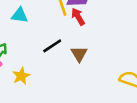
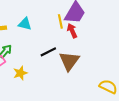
brown triangle: (79, 54) -> (69, 61), size x1.5

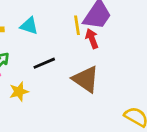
black line: (48, 52) -> (44, 63), moved
brown triangle: (69, 61) -> (86, 79), turned -35

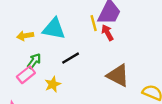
cyan triangle: (29, 26) -> (54, 29), size x1.5
brown triangle: (86, 79) -> (118, 75), moved

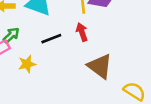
red arrow: (107, 33) -> (82, 32), moved

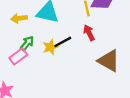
yellow star: (27, 64) -> (50, 47), moved

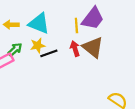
yellow star: (50, 47) -> (38, 45), moved
brown triangle: (109, 61) -> (93, 47), moved

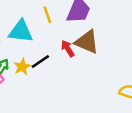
yellow line: (76, 25) -> (47, 15), moved
yellow star: (38, 45) -> (22, 67), moved

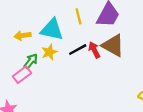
black line: (40, 61) -> (78, 50), moved
yellow star: (22, 67) -> (49, 52), moved

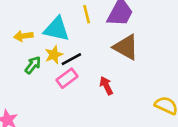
black line: (78, 50) -> (71, 59), moved
red arrow: (94, 50) -> (106, 86), moved
pink rectangle: (22, 75) -> (67, 78), moved

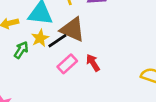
brown triangle: (126, 47) -> (73, 29), moved
pink rectangle: (67, 78) -> (67, 64), moved

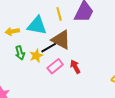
yellow star: (40, 38) -> (36, 56), moved
green arrow: (21, 50) -> (20, 53), turned 128

